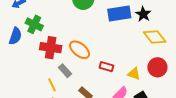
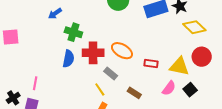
blue semicircle: (15, 36) -> (68, 59), moved
yellow triangle: (134, 74) -> (179, 66), size x1.5

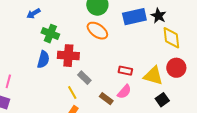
yellow diamond: (194, 27) -> (171, 38), turned 35
orange ellipse: (122, 51) -> (97, 31), moved
pink semicircle: (169, 88) -> (124, 92), moved

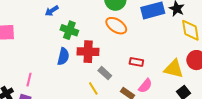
red rectangle: (125, 71) -> (136, 62), moved

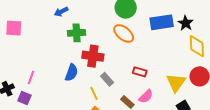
green cross: (69, 30) -> (77, 33), turned -30
blue semicircle: (63, 56) -> (71, 73), moved
yellow triangle: (174, 69) -> (176, 83), turned 45

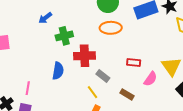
orange ellipse: (124, 33) -> (111, 28), turned -30
blue semicircle: (71, 73) -> (58, 71), moved
pink semicircle: (146, 96) -> (150, 79), moved

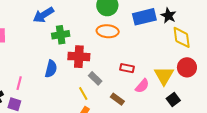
blue arrow: (45, 18) -> (43, 15), size x1.5

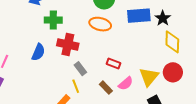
yellow line: (83, 93) -> (76, 86), moved
brown rectangle: (117, 99) -> (106, 88), moved

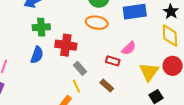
black star: (163, 18) -> (171, 11), moved
green cross: (53, 20) -> (41, 27), moved
pink semicircle: (126, 83) -> (129, 48), moved

